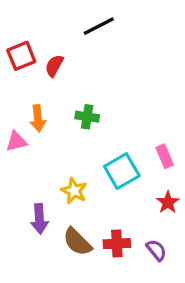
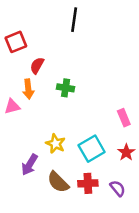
black line: (99, 26) -> (74, 20), turned -55
red semicircle: (54, 66) -> (37, 66), moved
cyan square: (122, 171) -> (92, 149), moved
purple arrow: (39, 219) -> (30, 165), turned 35

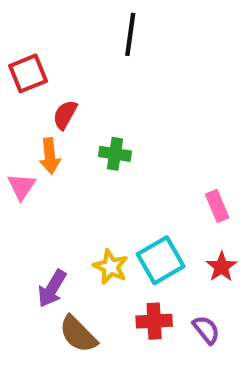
pink triangle: (12, 106) -> (22, 186), turned -42
yellow star: (56, 144) -> (111, 267), moved
brown semicircle: (58, 182) -> (78, 334), moved

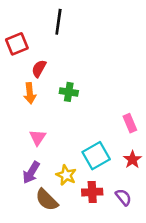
black line: (130, 34) -> (58, 22), moved
pink triangle: (22, 186) -> (38, 137), moved
yellow star: (111, 267) -> (66, 175), moved

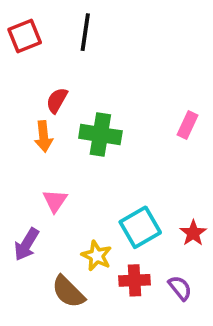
red square: (17, 44) -> (25, 36), moved
green cross: (69, 92) -> (100, 135), size x1.5
pink rectangle: (130, 123) -> (188, 125), moved, turned 48
purple arrow: (31, 173) -> (27, 244), moved

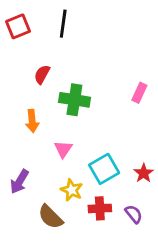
orange arrow: (44, 136) -> (32, 121), moved
pink triangle: (55, 201) -> (63, 149), moved

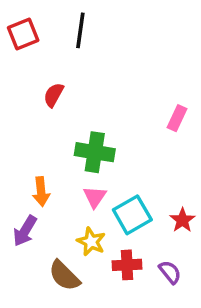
green cross: (74, 100) -> (95, 152), moved
orange arrow: (32, 121) -> (41, 192), moved
pink triangle: (63, 149) -> (95, 197), moved

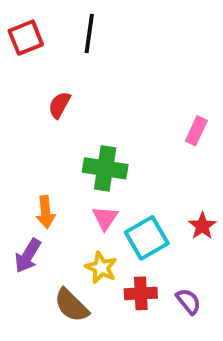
red star: (182, 220) -> (202, 226), moved

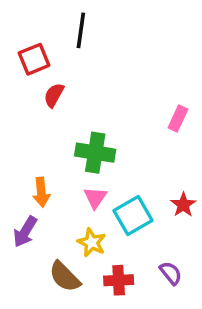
red square: (26, 38) -> (34, 59), moved
red cross: (141, 293) -> (119, 280), moved

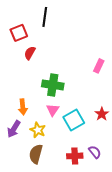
yellow star: (92, 242) -> (38, 130), moved
brown semicircle: (65, 277) -> (36, 154), turned 60
red cross: (119, 280) -> (75, 156), moved

